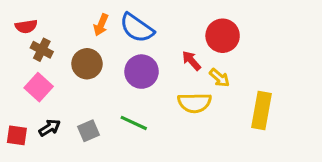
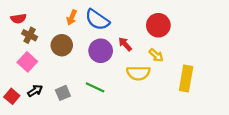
red arrow: (191, 61) -> (125, 44), moved
red square: (17, 135) -> (12, 96), turned 32

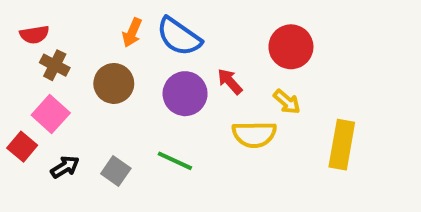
gray square: (63, 93) -> (116, 171), turned -32
red square: (12, 96) -> (22, 147), moved

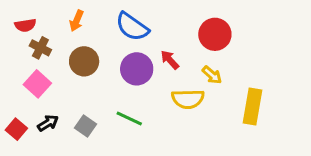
orange arrow: (132, 33) -> (77, 21), moved
red square: (22, 147) -> (16, 129), moved

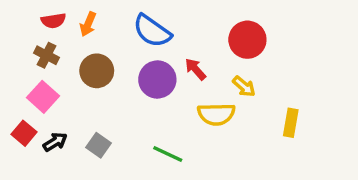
red semicircle: (25, 25) -> (53, 21), moved
yellow rectangle: (253, 106) -> (291, 123), size x0.7
green line: (129, 119) -> (168, 154), moved
red square: (16, 129) -> (24, 133), moved

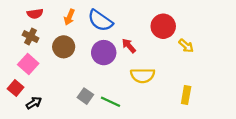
orange arrow: (88, 24) -> (69, 17), moved
yellow arrow: (244, 86) -> (186, 46), moved
yellow rectangle: (291, 123) -> (186, 95), moved
black arrow: (55, 142) -> (34, 103), moved
gray square: (98, 145) -> (85, 96), moved

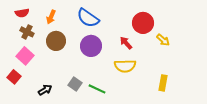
red semicircle: (35, 14) -> (22, 13), moved
orange arrow: (69, 17) -> (51, 17), moved
red arrow: (129, 46) -> (126, 43), moved
black arrow: (34, 103) -> (45, 90), moved

